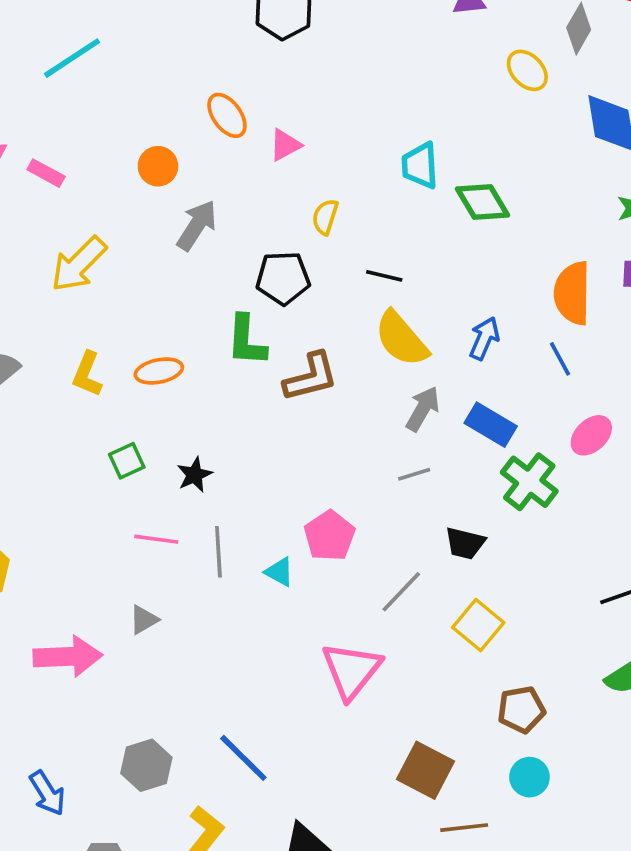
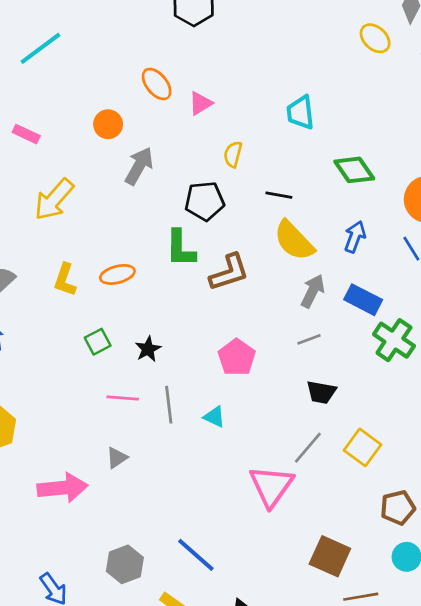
green diamond: (483, 202) -> (354, 170), moved
pink pentagon: (329, 536) -> (237, 357), moved
black trapezoid: (465, 543) -> (321, 392), moved
gray line: (401, 592) -> (308, 448), moved

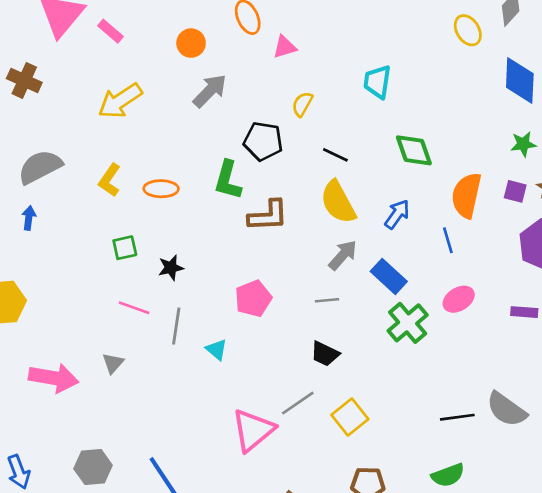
gray triangle: (117, 458) -> (113, 363), turned -30

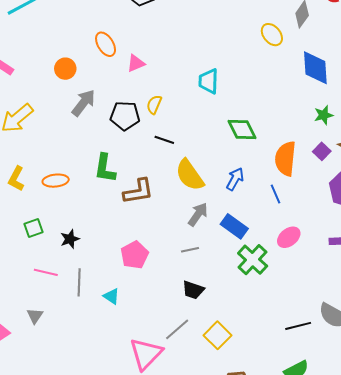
black pentagon: (263, 141) -> (125, 116), moved
black line: (335, 155) -> (164, 140), moved
purple square: (515, 191) -> (322, 151), turned 36

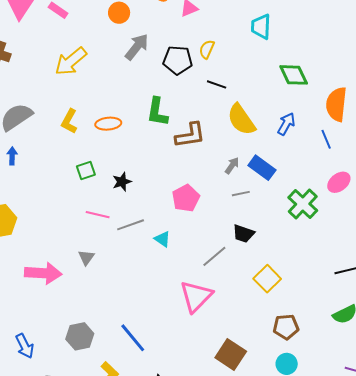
gray arrow: (198, 214) -> (232, 165), moved, size x0.7
blue rectangle: (234, 226) -> (262, 168), moved
gray line: (79, 282) -> (131, 225), turned 68
gray line: (177, 329) -> (214, 256), moved

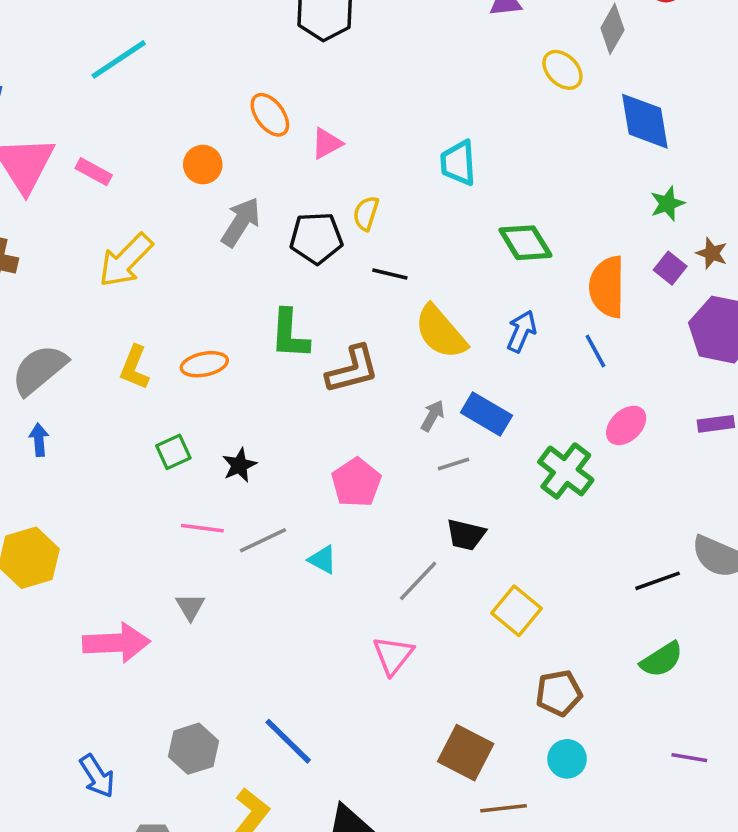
pink triangle: (196, 296) -> (393, 655), size x0.7

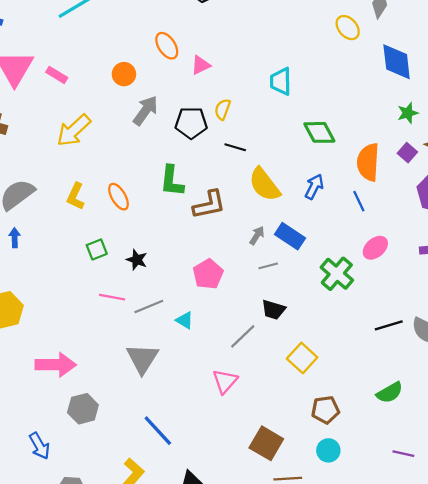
orange ellipse: (204, 364) -> (119, 197), turned 68
black star: (239, 465) -> (137, 260), turned -30
black line: (658, 581) -> (389, 325), moved
gray triangle: (190, 607) -> (142, 359), moved, size x1.8
gray hexagon: (193, 749) -> (83, 409), moved

